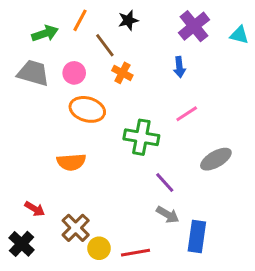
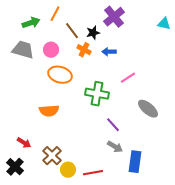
black star: (128, 20) -> (93, 33), moved
purple cross: (194, 26) -> (114, 17), moved
blue arrow: (179, 67) -> (109, 52), moved, turned 96
gray ellipse: (216, 159) -> (148, 109), turned 70

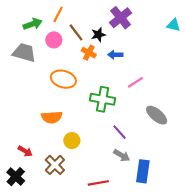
pink circle: (51, 50) -> (54, 40), moved
yellow circle: (68, 170) -> (72, 141), moved

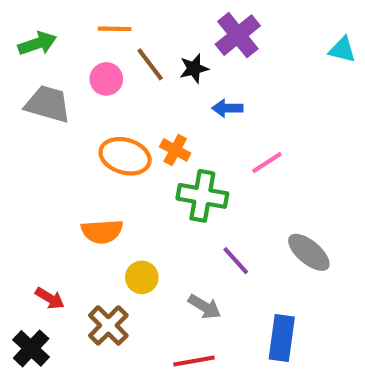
orange line: (58, 14) -> (115, 29), turned 63
green arrow: (33, 24) -> (37, 43), moved
orange cross: (89, 53) -> (175, 150), moved
gray ellipse: (157, 115) -> (309, 252), moved
gray arrow: (122, 155) -> (204, 307), moved

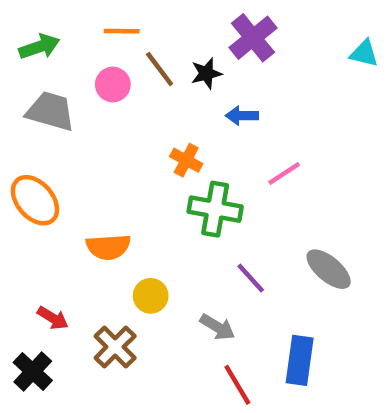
orange ellipse: (125, 156) -> (35, 200), moved, turned 33
red line: (194, 361) -> (237, 385), moved, turned 69

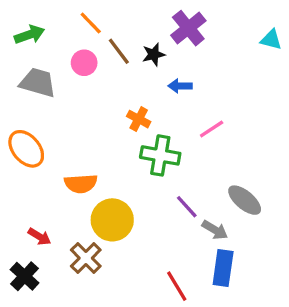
orange line: (122, 31) -> (91, 23), turned 45
yellow circle: (151, 296) -> (112, 220), size x1.6
gray arrow: (217, 327) -> (215, 230), moved

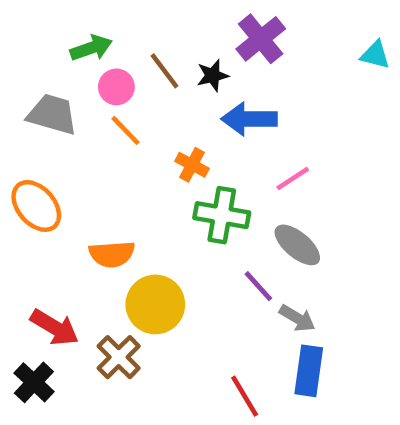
orange line: (91, 23) -> (126, 130), moved
green arrow: (30, 35) -> (91, 48), moved
blue arrow: (180, 86) -> (249, 119), size x1.6
gray ellipse: (245, 200) -> (297, 245), moved
red arrow: (39, 236) -> (55, 327), size x1.5

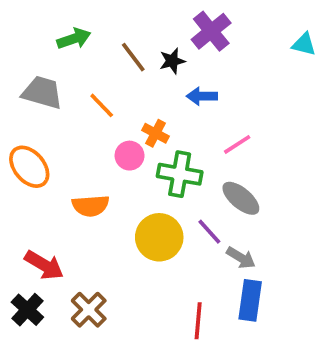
pink circle: (116, 87) -> (130, 156), moved
blue arrow: (249, 119) -> (202, 96), size x0.7
yellow circle: (155, 304) -> (159, 237), moved
brown cross: (119, 357) -> (89, 310), moved
red line: (245, 396) -> (198, 321), turned 36

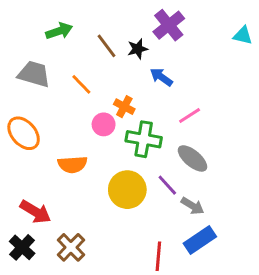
blue arrow: (202, 96) -> (161, 77), turned 35
blue rectangle: (250, 300) -> (200, 240), turned 48

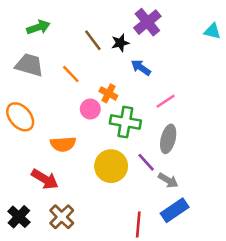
green arrow: (59, 31) -> (38, 27), moved
gray ellipse: (192, 158) -> (168, 139), turned 64
red arrow: (35, 212) -> (45, 179), moved

